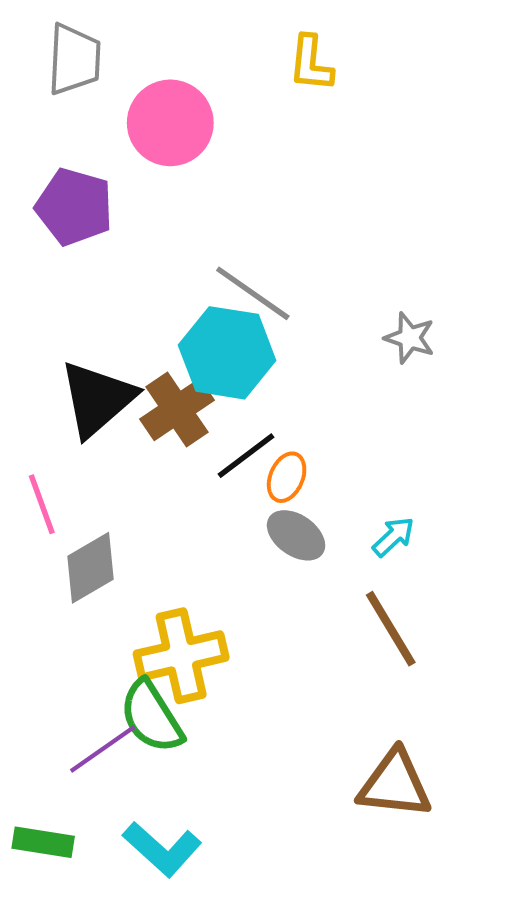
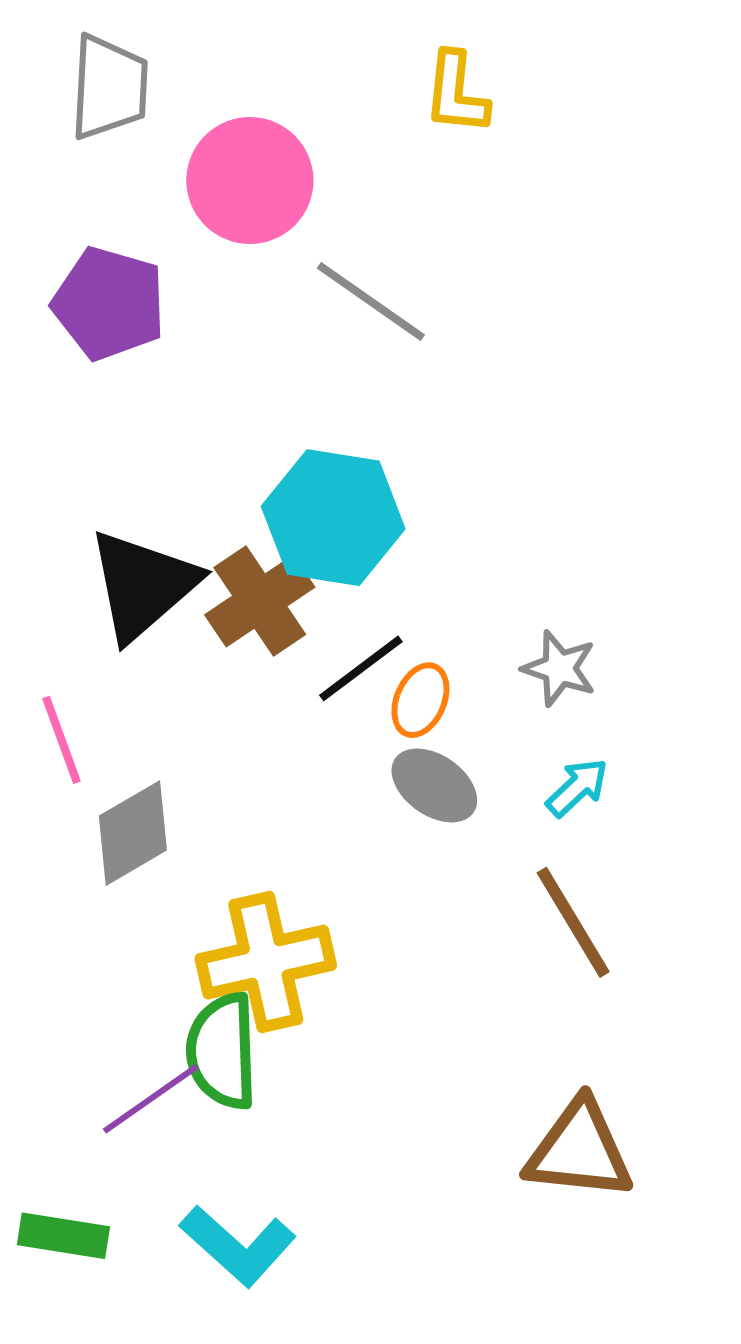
gray line: (253, 293) -> (371, 301), moved
gray star: (410, 338) -> (559, 668), moved
green semicircle: (151, 717) -> (222, 1051), turned 30

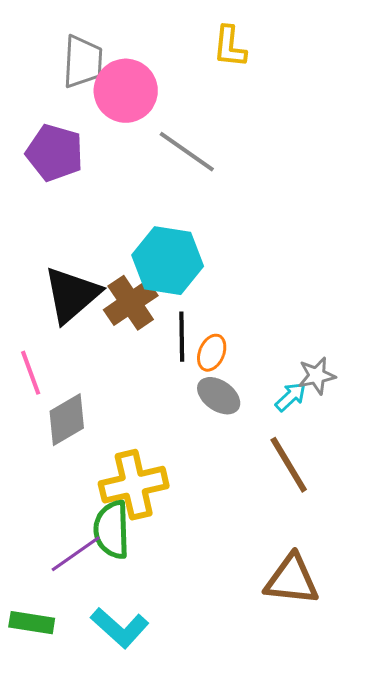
gray trapezoid: (109, 87) -> (83, 62), moved
black line: (361, 668) -> (182, 337), turned -54
gray star: (559, 668) -> (317, 376), moved, turned -30

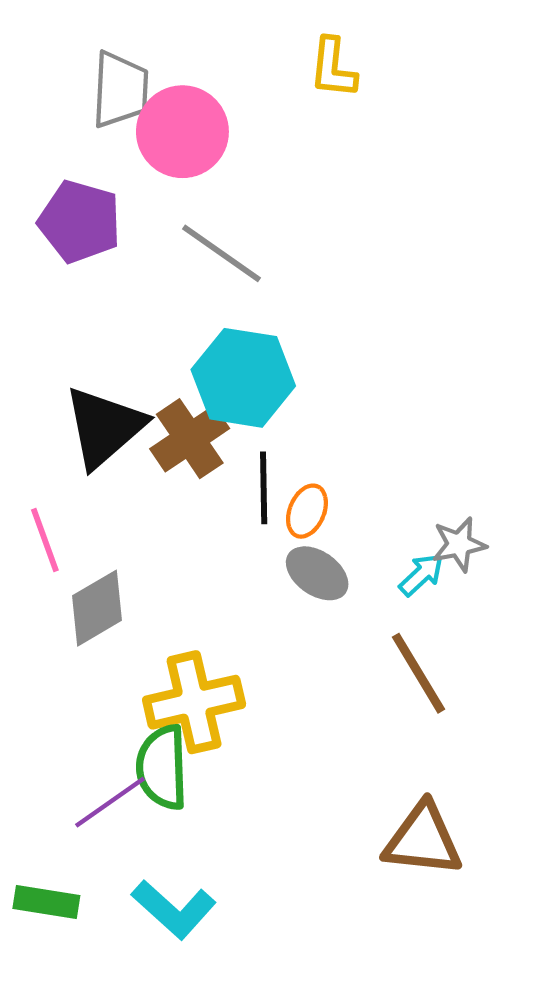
gray line: (187, 152) -> (222, 253), moved

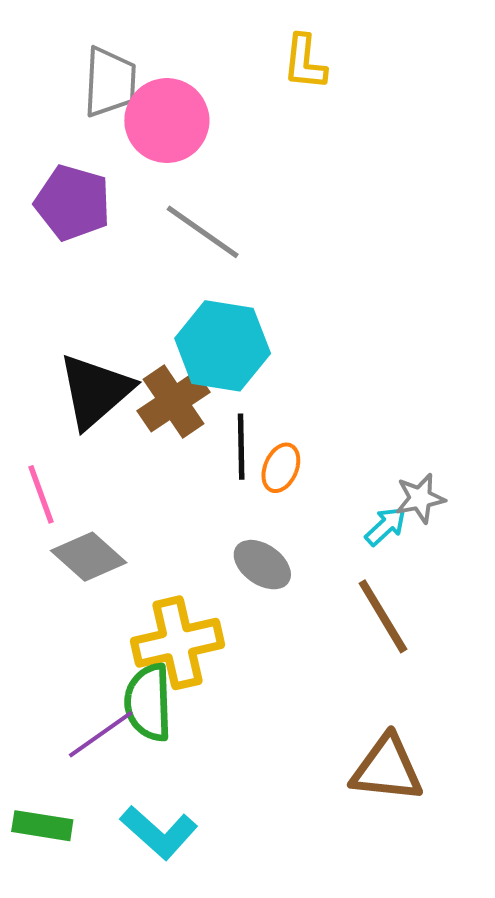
gray ellipse: (317, 573) -> (262, 565), moved
gray diamond: (97, 608) -> (89, 557), turned 72

